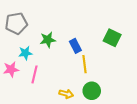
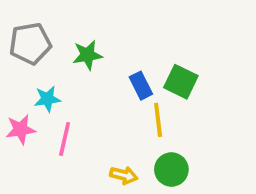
green square: (112, 38) -> (181, 82), moved
green star: (48, 40) -> (87, 55), moved

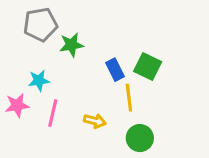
gray pentagon: (30, 44) -> (40, 25), moved
yellow arrow: (124, 175) -> (95, 121), moved

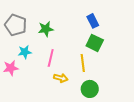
gray pentagon: (40, 25) -> (16, 25), moved, turned 30
blue rectangle: (115, 70) -> (93, 21), moved
pink line: (53, 113) -> (51, 58), moved

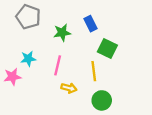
blue rectangle: (93, 21) -> (90, 24), moved
gray pentagon: (16, 25) -> (28, 17), moved
green star: (46, 29) -> (62, 33), moved

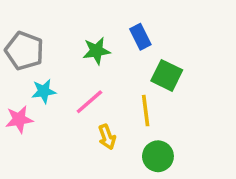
gray pentagon: (28, 17) -> (24, 51), moved
pink line: (58, 65) -> (89, 102), turned 36
yellow arrow: (69, 88) -> (107, 137), turned 56

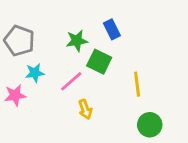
green square: (167, 75) -> (99, 62), moved
yellow line: (146, 111) -> (137, 84), moved
green circle: (158, 156) -> (150, 125), moved

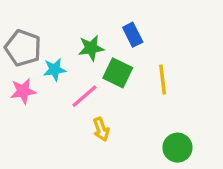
cyan star: (35, 73) -> (55, 70), moved
yellow line: (137, 84) -> (163, 80), moved
pink star: (15, 95) -> (23, 91), moved

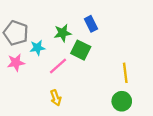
yellow line: (163, 80) -> (125, 73), moved
yellow arrow: (101, 129) -> (56, 98), moved

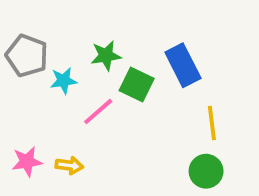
blue rectangle: (91, 24) -> (183, 65), moved, size x1.5
pink star: (16, 63) -> (27, 162), moved
yellow arrow: (56, 98) -> (69, 165), moved, turned -63

